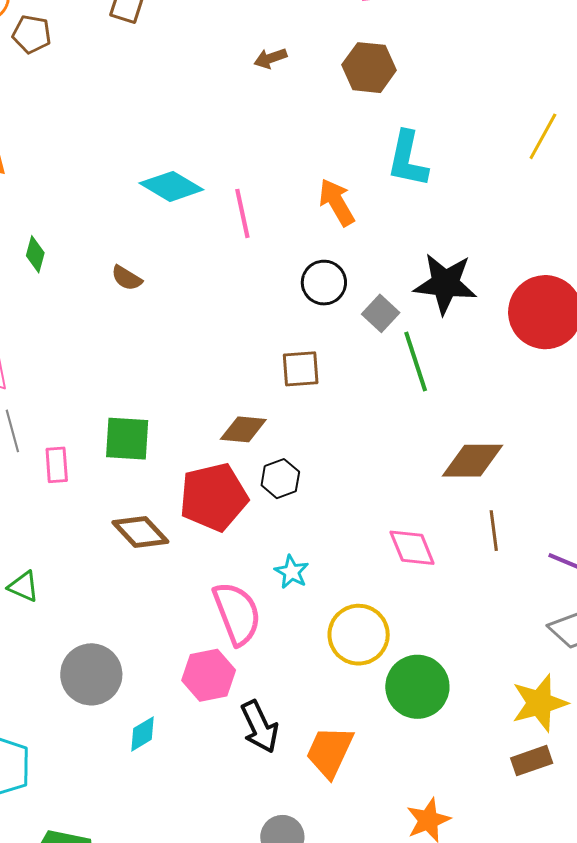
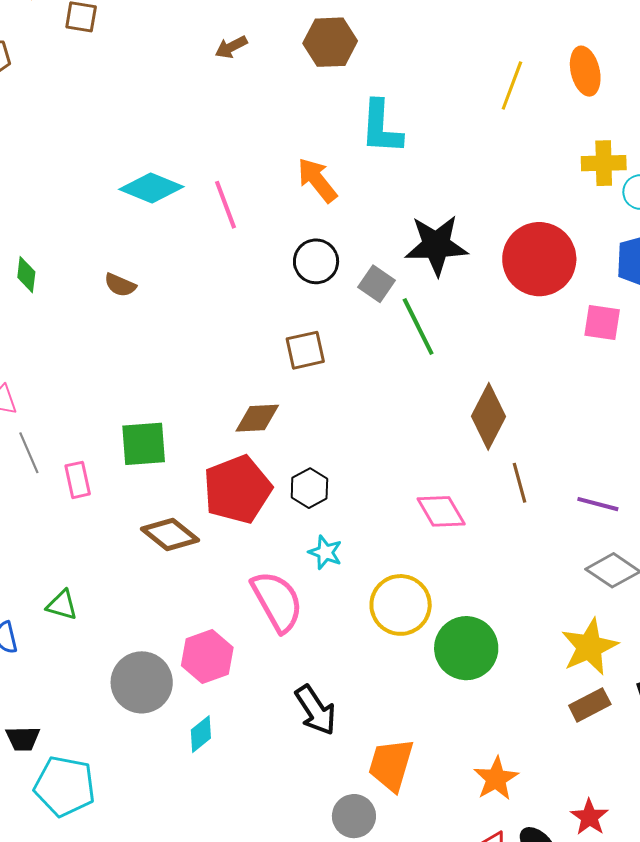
brown diamond: (473, 461) -> (489, 416), turned -54
black hexagon: (280, 479) -> (309, 488), moved
pink hexagon: (209, 675) -> (207, 657), moved
orange trapezoid: (330, 752) -> (391, 765), moved

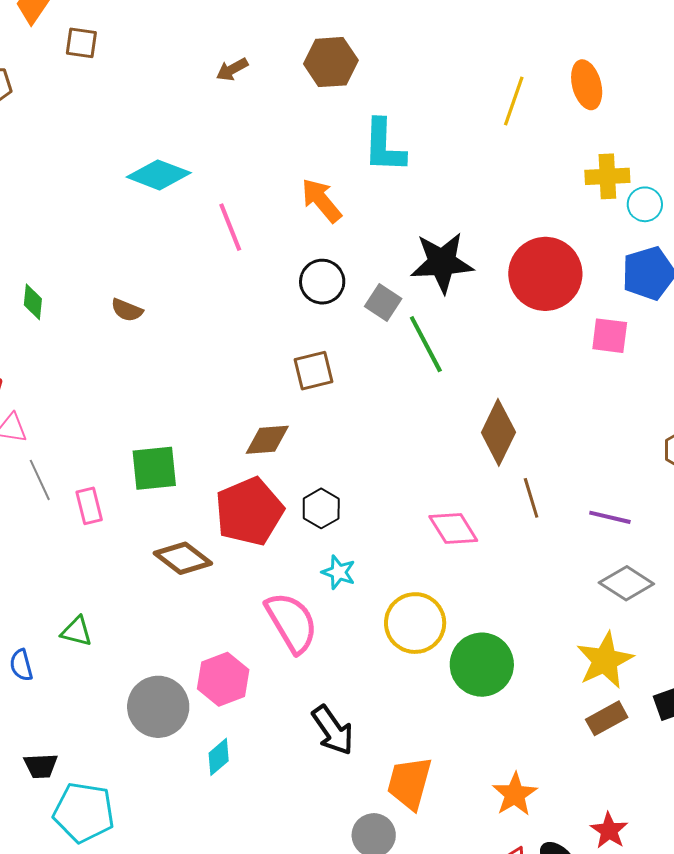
cyan diamond: (151, 188) -> (159, 175), moved

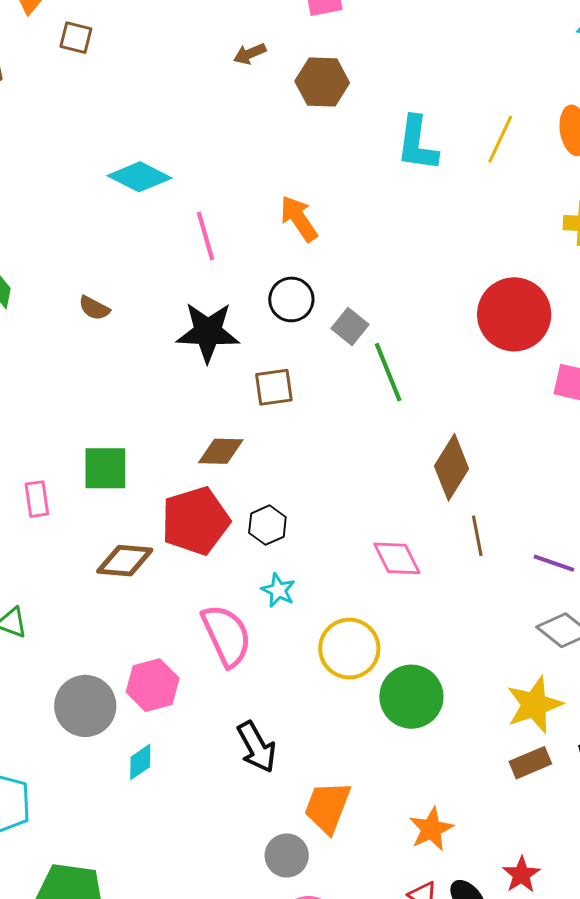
brown arrow: (232, 69) -> (250, 54), moved
cyan L-shape: (384, 146) -> (417, 144), moved
black star: (442, 262) -> (208, 332), moved
brown diamond: (183, 558) -> (125, 561), turned -38

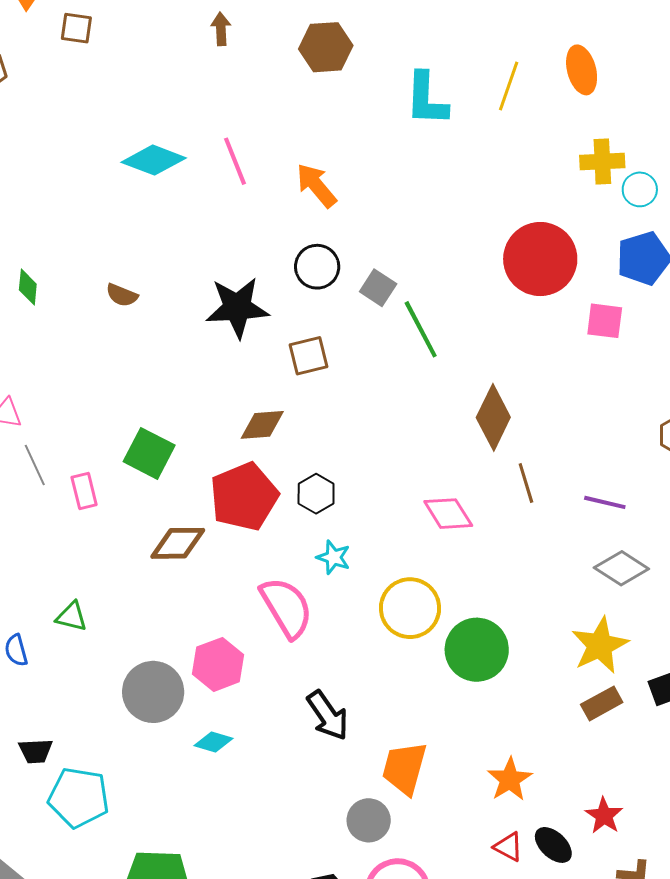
brown arrow: (250, 54) -> (221, 29), moved, turned 116
pink line: (205, 236) -> (235, 161), moved
green square: (105, 468) -> (149, 453), turned 33
cyan diamond: (140, 762) -> (214, 742), turned 57

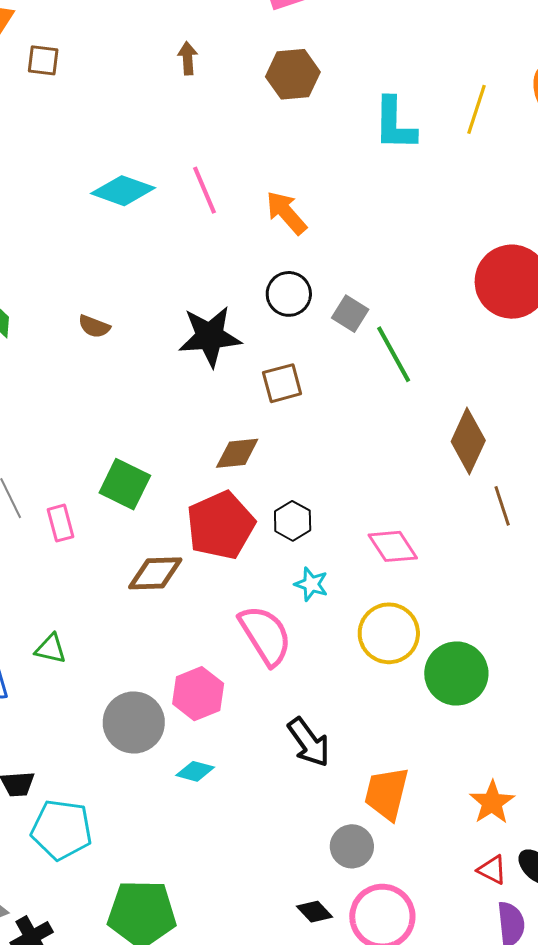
pink diamond: (448, 514) -> (393, 546), moved

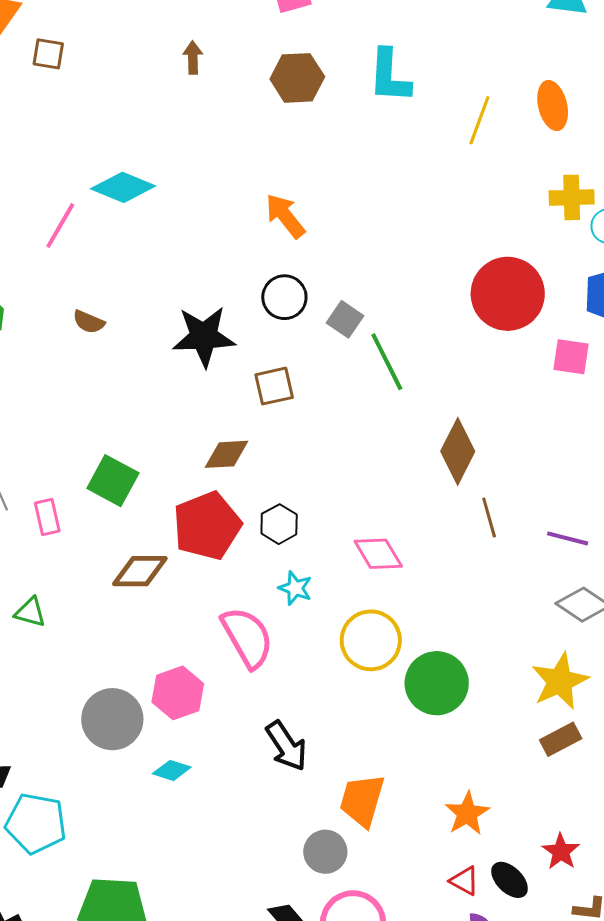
cyan L-shape: (395, 124) -> (389, 76), moved
pink line: (204, 190) -> (60, 226), moved, turned 51
green triangle: (51, 649) -> (30, 612), moved

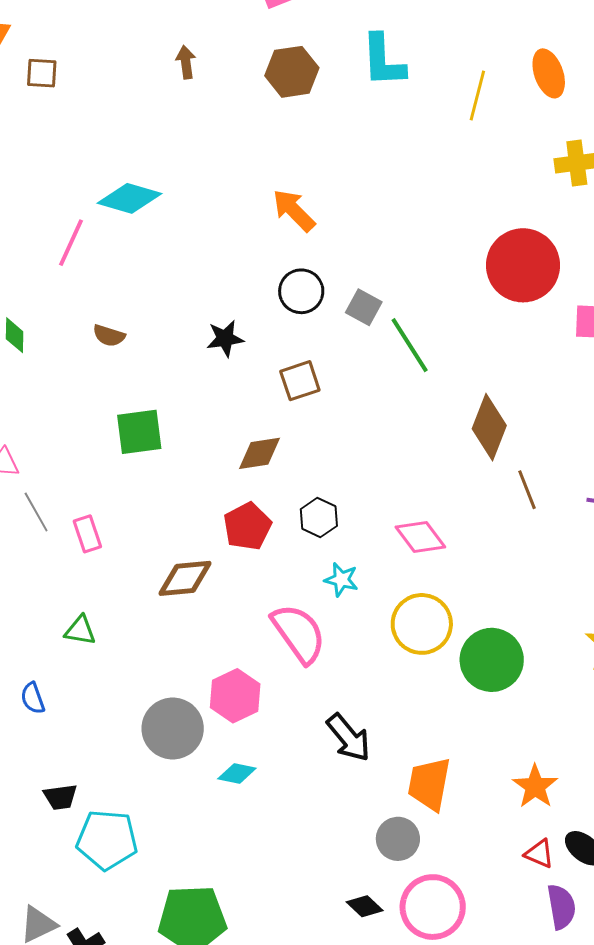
black star: (204, 336) -> (225, 339), size x0.6
green square: (113, 481) -> (139, 432), moved, turned -30
red pentagon: (207, 526) -> (247, 526), size x0.7

